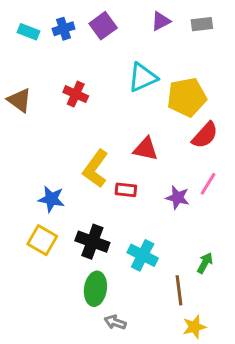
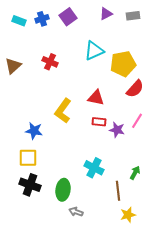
brown triangle: (19, 100) -> (13, 66), turned 42
red rectangle: (126, 190) -> (99, 122), moved
yellow square: (42, 240) -> (28, 158), turned -30
black cross: (92, 242) -> (30, 185), moved

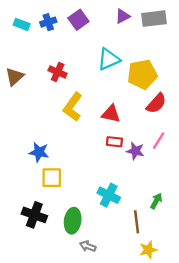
gray rectangle: (133, 16) -> (154, 19), size x1.5
yellow L-shape: (63, 111) -> (73, 107), moved
yellow square: (28, 158) -> (52, 178), moved

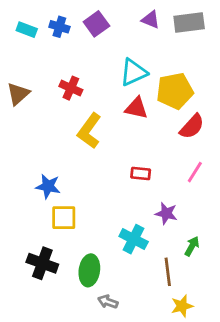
purple triangle: (123, 16) -> (151, 20), turned 49
blue cross: (48, 22) -> (59, 27), turned 35
red triangle: (111, 114) -> (136, 108), moved
purple star: (135, 151) -> (166, 213), moved

